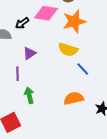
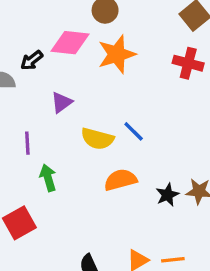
yellow semicircle: (68, 50) -> (97, 139), moved
purple triangle: (29, 53) -> (61, 102), moved

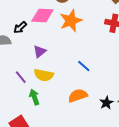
yellow semicircle: (97, 139) -> (44, 75), moved
purple line: (27, 143) -> (21, 77), turned -32

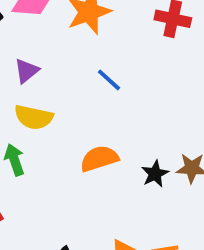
blue line: (84, 66) -> (109, 80), moved

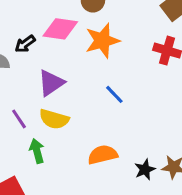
purple triangle: (27, 71) -> (51, 83), size x1.4

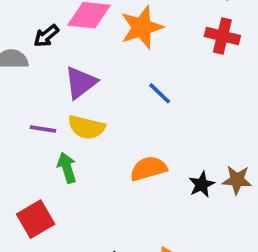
purple line: (19, 119) -> (43, 129), turned -45

